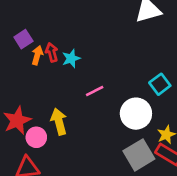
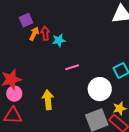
yellow arrow: (59, 122) -> (48, 100), moved
pink circle: (36, 137) -> (14, 94), moved

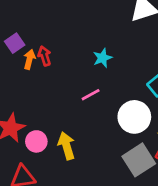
cyan star: (59, 40) -> (102, 58), moved
pink circle: (14, 94) -> (36, 141), moved

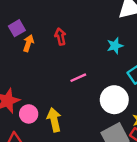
red arrow: (44, 56) -> (60, 37), moved
cyan star: (102, 58) -> (115, 46), moved

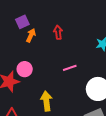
pink circle: (29, 114) -> (25, 69), moved

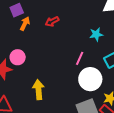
red arrow: (58, 32) -> (52, 21), turned -112
pink line: (70, 68) -> (80, 58), moved, turned -48

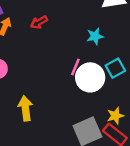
white circle: (90, 79) -> (90, 77), moved

